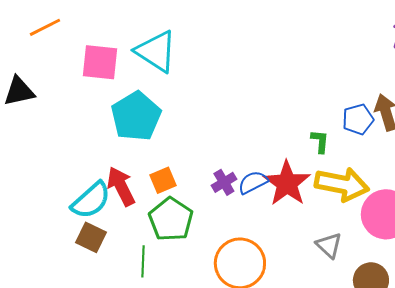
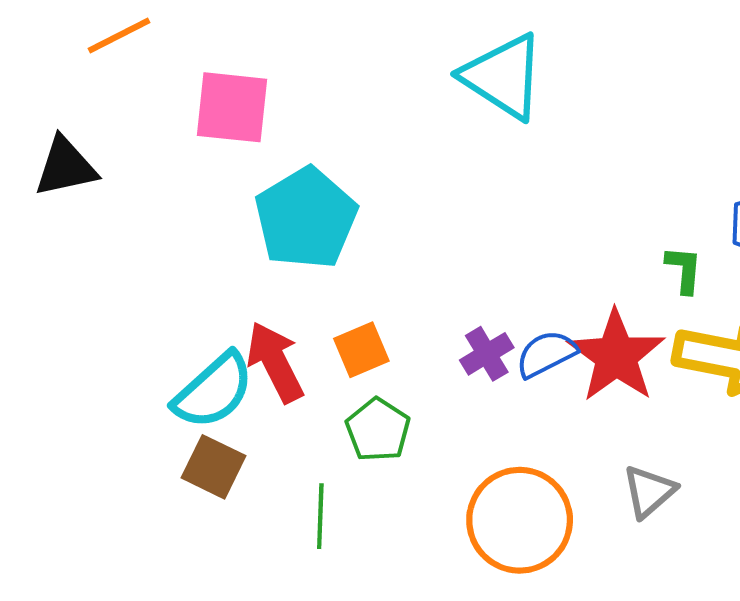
cyan triangle: (156, 51) -> (503, 77), moved
green pentagon: (171, 219) -> (378, 430), size x0.7
gray triangle: (329, 245) -> (649, 491), moved, turned 36

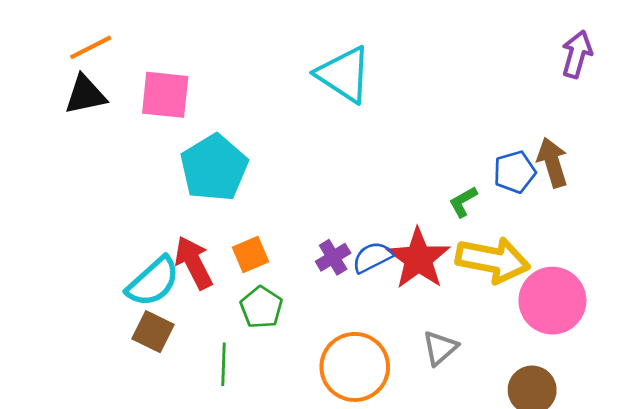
black triangle: (66, 167) -> (85, 95), moved
green L-shape: (684, 270) -> (463, 202), turned -124

